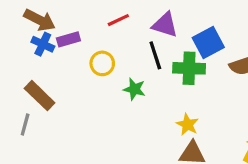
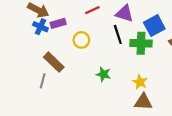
green star: (134, 89) -> (103, 74), moved
brown rectangle: (40, 96) -> (54, 62), moved
gray line: (25, 125) -> (43, 81), moved

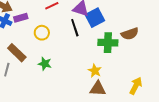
blue square: (154, 26) -> (95, 18), moved
green cross: (141, 43) -> (108, 43), moved
green star: (103, 74) -> (45, 64), moved

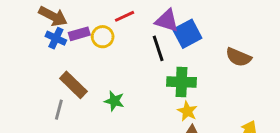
yellow circle: (42, 33) -> (103, 37), moved
brown semicircle: (130, 34) -> (238, 57), turned 42
green cross: (108, 43) -> (181, 82), moved

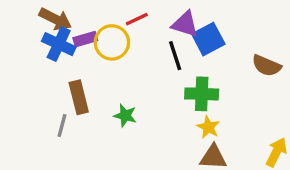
yellow circle: (103, 37) -> (112, 42), size x1.4
blue cross: (56, 38) -> (59, 44), size x1.4
brown rectangle: (73, 85) -> (79, 97), turned 32

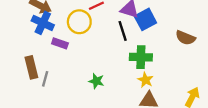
purple rectangle: (85, 39) -> (60, 43), moved, turned 35
brown rectangle: (79, 97) -> (31, 67), moved
green star: (125, 116) -> (96, 81), moved

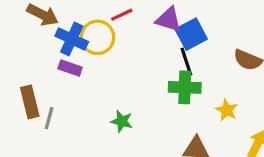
blue cross: (43, 23) -> (72, 39), moved
black line: (123, 31) -> (186, 62), moved
yellow star: (145, 80) -> (227, 110), moved

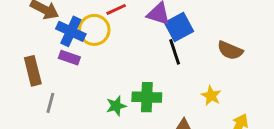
green cross: (185, 87) -> (147, 97), moved
brown rectangle: (30, 102) -> (33, 71), moved
green star: (122, 121) -> (116, 106), turned -30

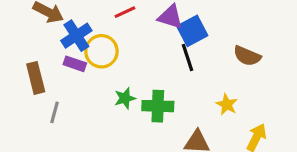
yellow circle: (94, 30) -> (101, 51), moved
blue cross: (71, 31) -> (76, 36), turned 32
green star: (116, 106) -> (125, 98), moved

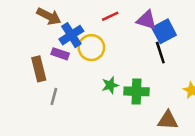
purple rectangle: (75, 64) -> (60, 54), moved

